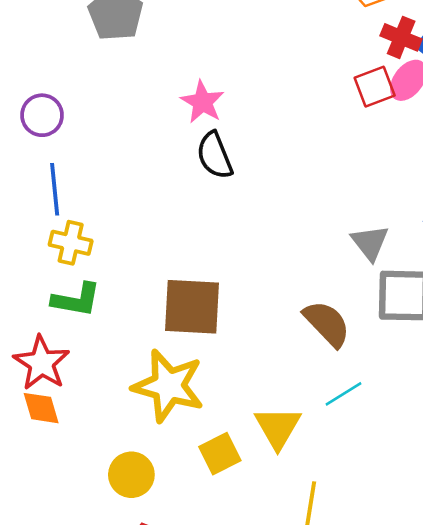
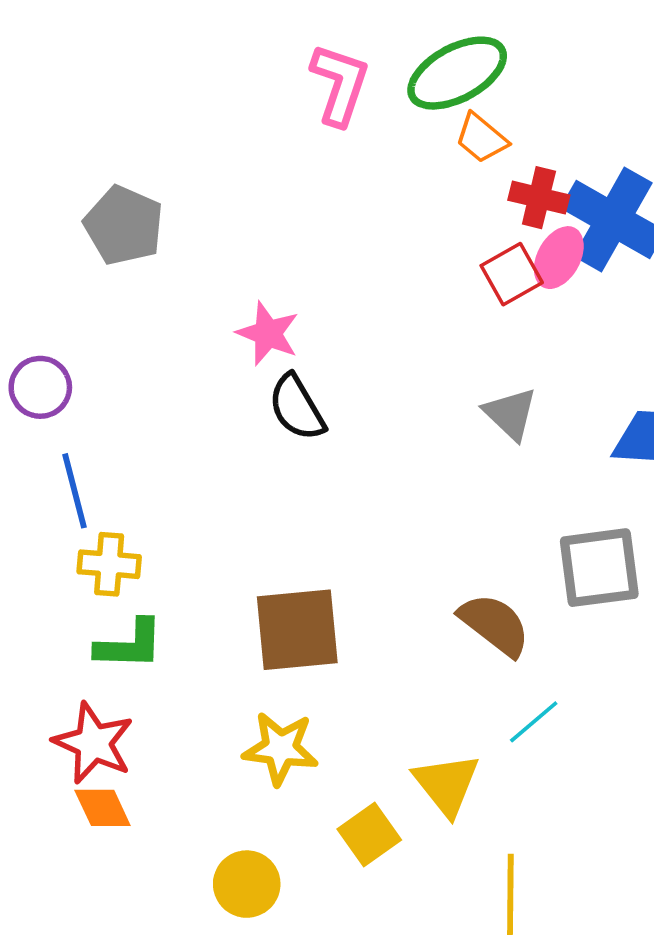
gray triangle: (370, 243) -> (510, 414), moved
yellow star: (168, 386) -> (280, 748), size x0.7

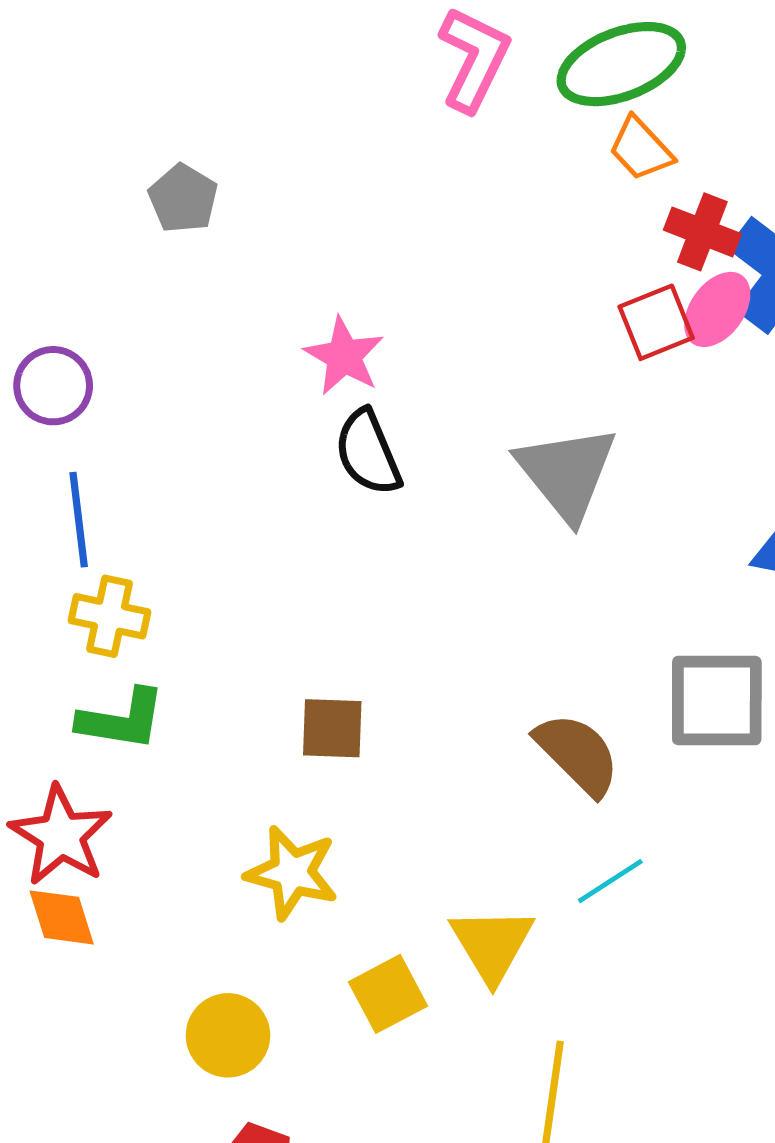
gray pentagon: (124, 225) -> (183, 199), size x0.7
gray triangle: (510, 414) -> (567, 473), moved, size x1.5
brown square: (297, 630) -> (332, 728), size x0.6

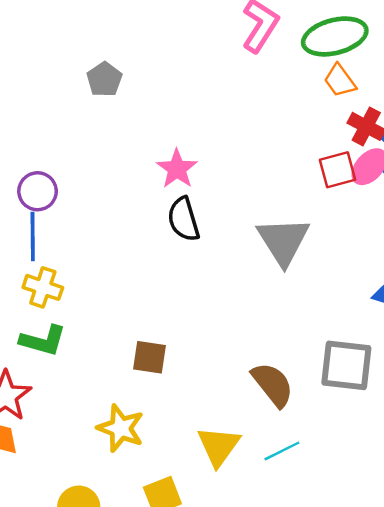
purple circle: (53, 386) -> (38, 191), moved
yellow triangle: (492, 944) -> (219, 446), moved

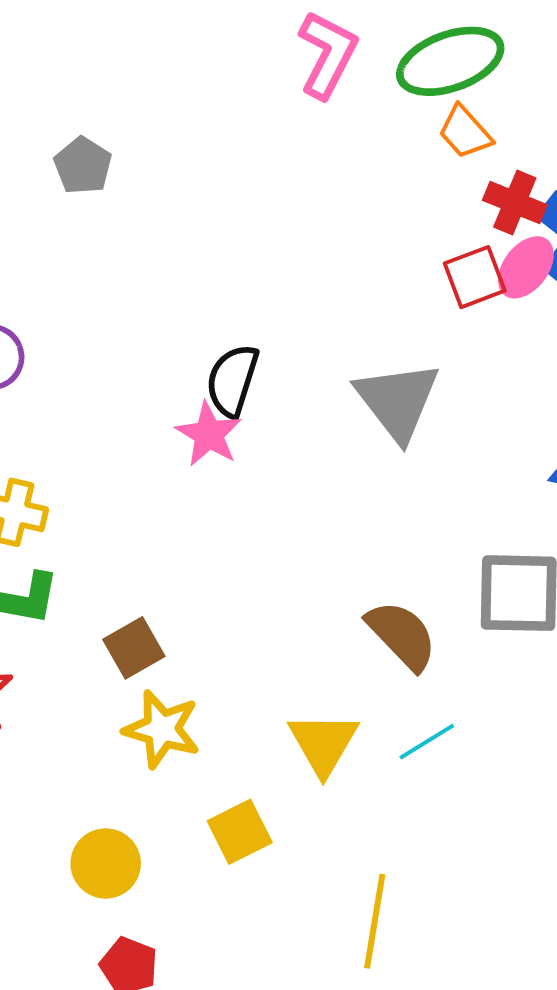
pink star: (177, 169) -> (209, 434), moved
black semicircle: (184, 219) -> (232, 381), turned 39
brown square: (149, 357) -> (134, 648), moved, turned -33

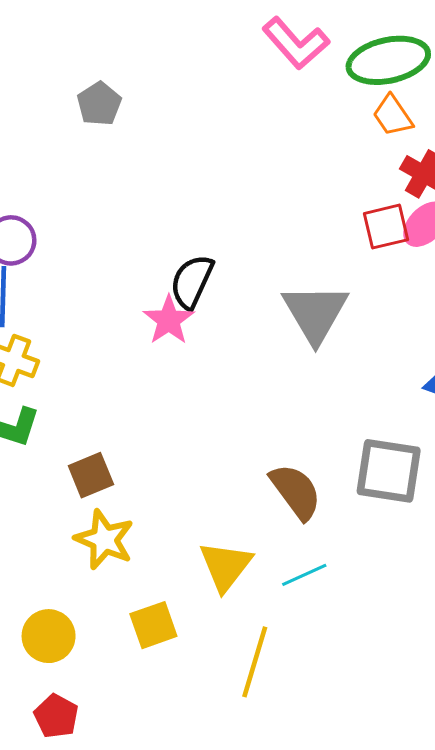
pink L-shape: (328, 54) -> (296, 43), turned 104
yellow line: (375, 921) -> (255, 662), moved

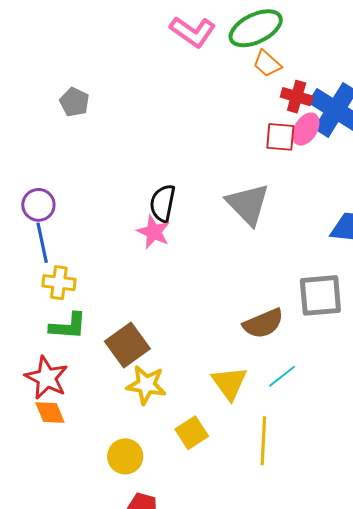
red square: (386, 227) -> (280, 137), turned 32
brown square: (91, 475) -> (127, 345), size x1.4
brown semicircle: (296, 492) -> (263, 323), turned 117

